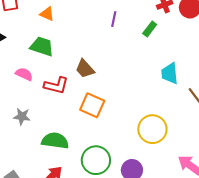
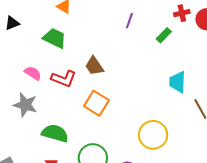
pink semicircle: (24, 74) -> (33, 73), moved
gray star: (22, 116) -> (25, 105), size x1.4

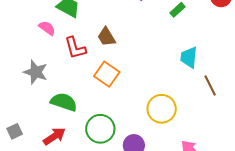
pink semicircle: (33, 73) -> (47, 28), moved
red L-shape: (64, 79) -> (75, 48), turned 50

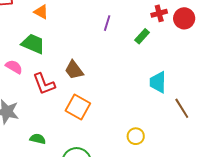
green semicircle: (64, 102) -> (38, 139), size x0.6
yellow circle: (162, 109) -> (136, 136), size x0.6

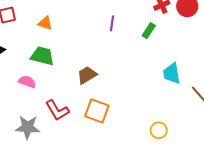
brown trapezoid: (74, 70) -> (87, 75), turned 105
red L-shape: (44, 84) -> (57, 110), moved

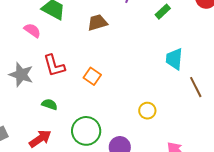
brown trapezoid: (87, 75) -> (97, 23), moved
orange square: (97, 111) -> (92, 76), size x0.7

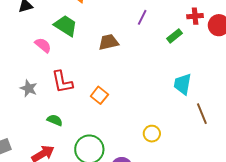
gray star: (21, 75) -> (29, 88), size x0.7

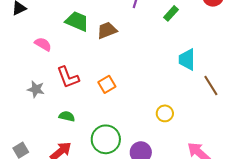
green trapezoid: (66, 26) -> (77, 21), moved
orange square: (99, 95) -> (107, 84), turned 30

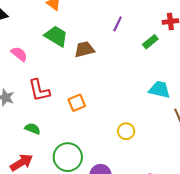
cyan trapezoid: (187, 59) -> (159, 90), turned 95
yellow circle: (165, 113) -> (126, 131), moved

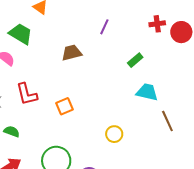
green trapezoid: (56, 36) -> (21, 34), moved
green rectangle: (150, 42) -> (135, 60), moved
green semicircle: (33, 129) -> (12, 131), moved

